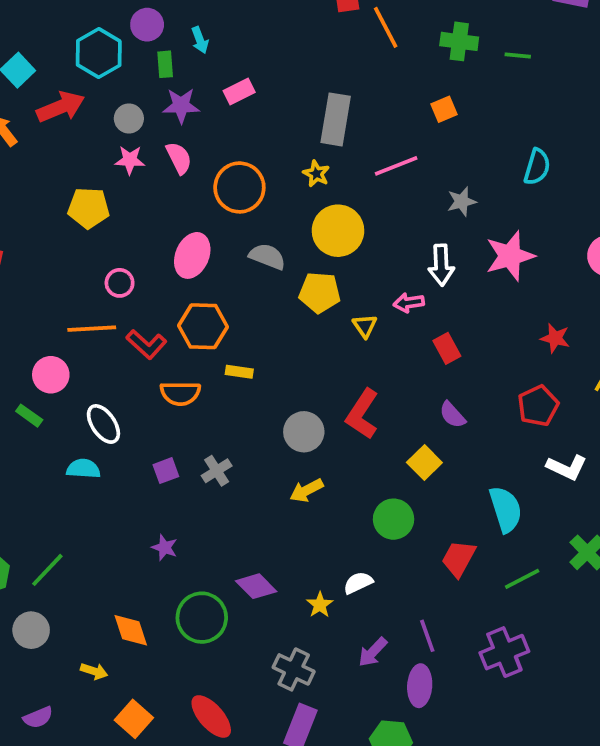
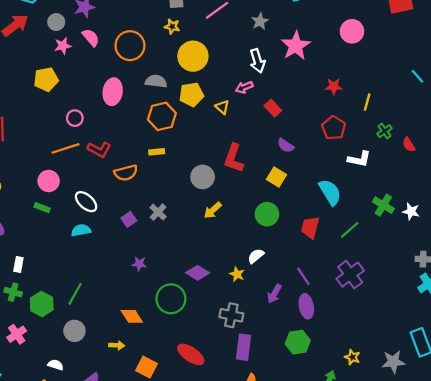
orange hexagon: (203, 326) -> (162, 116), moved

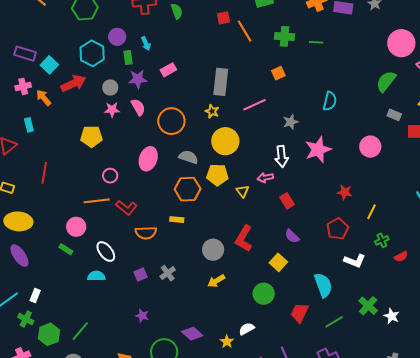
red semicircle: (409, 145) -> (401, 257), turned -96

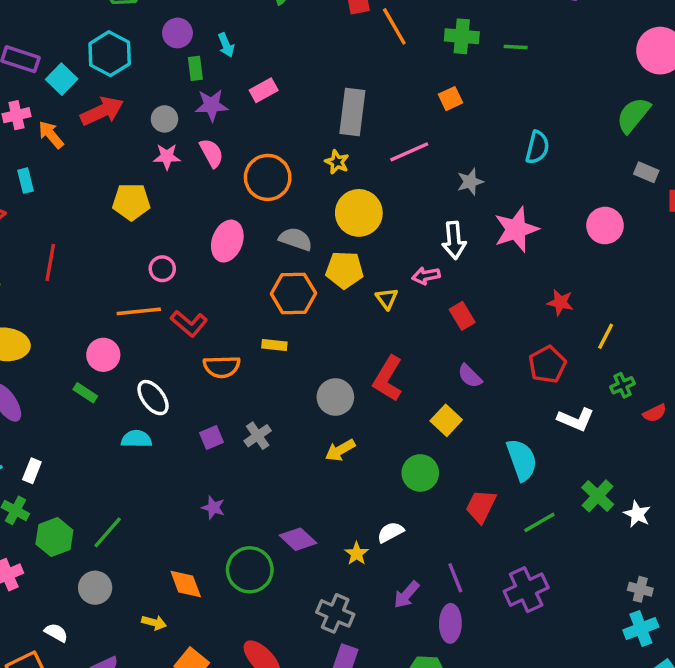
cyan hexagon: (92, 53) -> (110, 54), moved

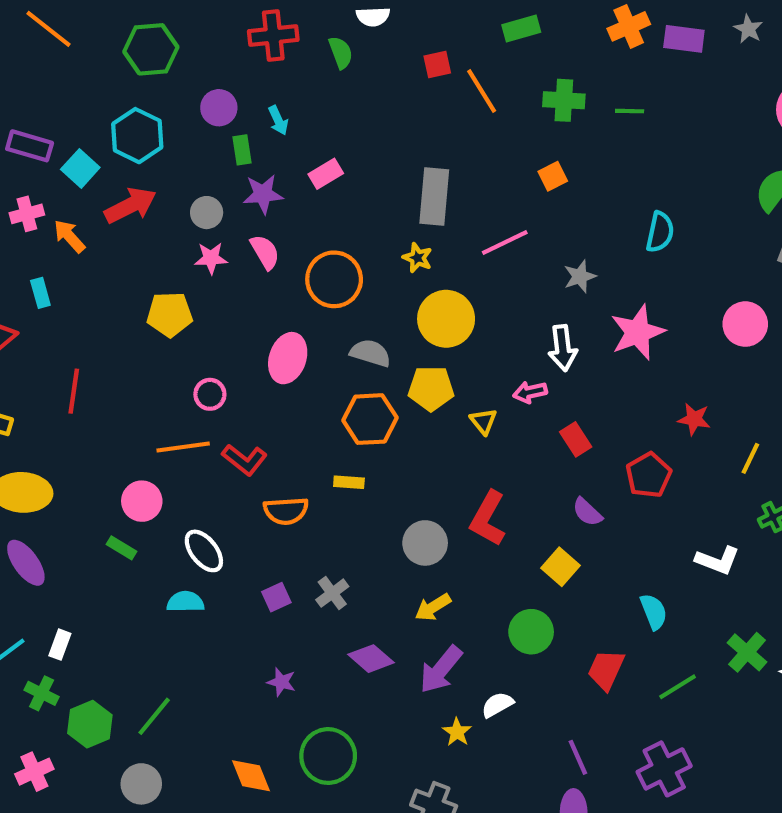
red pentagon: (547, 364) -> (649, 475), moved
cyan semicircle: (522, 460) -> (654, 612), size x0.7
purple diamond: (298, 539) -> (371, 659), moved
purple arrow: (406, 595) -> (441, 670), moved, size x1.4

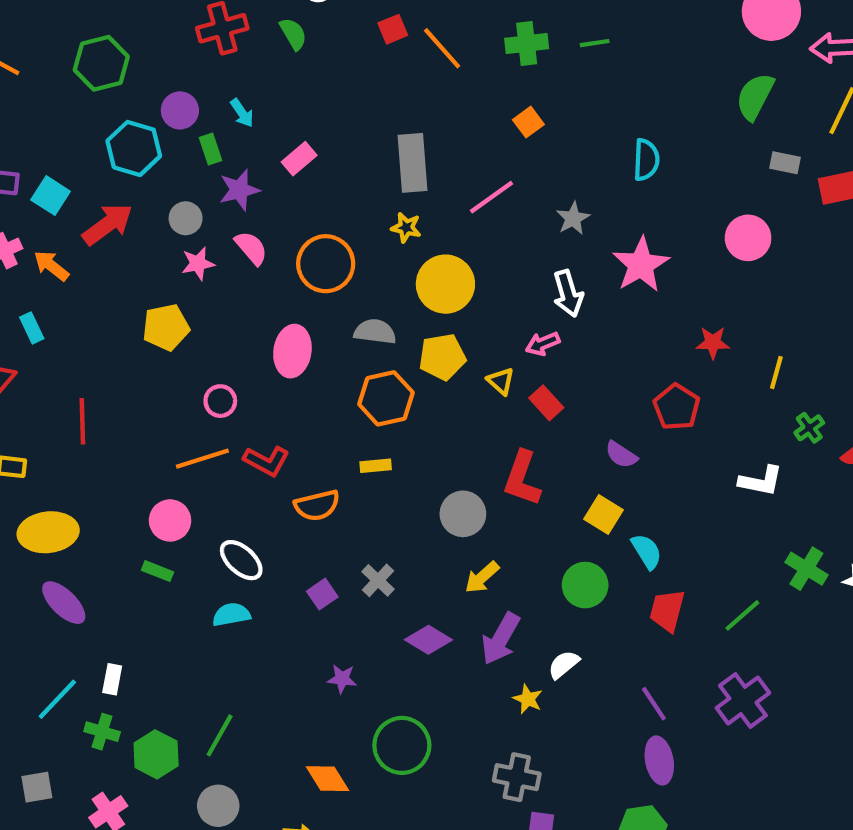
cyan hexagon: (137, 136) -> (134, 148), moved
red rectangle: (576, 439) -> (546, 403), moved
cyan semicircle: (654, 612) -> (647, 551), moved

